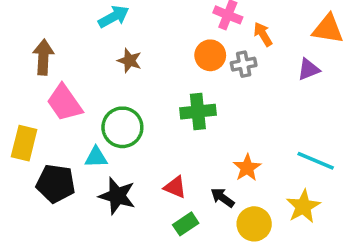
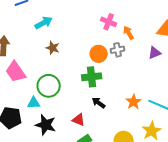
orange circle: (210, 55) -> (99, 54), moved
orange star: (247, 168) -> (134, 102), moved
black arrow: (223, 198) -> (99, 103), moved

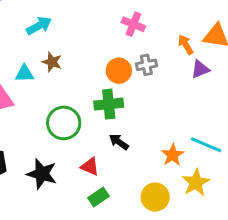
orange arrow: (129, 33) -> (186, 45), moved
green circle: (49, 86) -> (64, 123), moved
orange star: (134, 102) -> (173, 155), moved
cyan triangle: (34, 103) -> (24, 74), moved

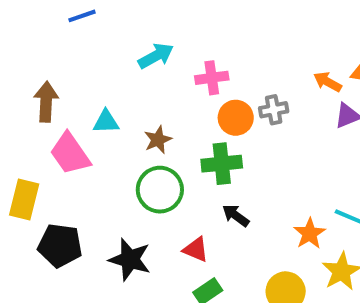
pink cross: (133, 24) -> (212, 78), moved, turned -30
cyan arrow: (39, 26) -> (156, 56), moved
orange arrow: (186, 45) -> (328, 82), turned -30
brown star: (52, 62) -> (158, 140), moved, turned 30

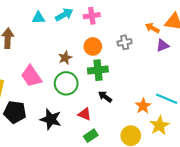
pink cross: (212, 78) -> (92, 16), moved
orange circle: (236, 118) -> (93, 46), moved
cyan triangle: (106, 122) -> (38, 18), moved
pink trapezoid: (70, 154) -> (31, 76), moved

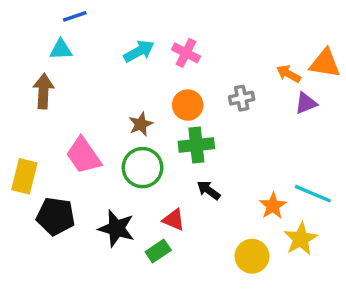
pink cross: (92, 16) -> (186, 53), turned 35
cyan triangle: (38, 18) -> (61, 49), moved
green rectangle: (91, 136) -> (158, 251), moved

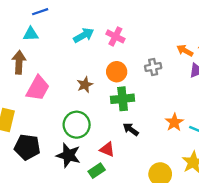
pink trapezoid: (83, 155) -> (38, 88), moved, turned -116
green circle: (143, 168) -> (77, 125), moved
orange star: (273, 206) -> (174, 122), moved

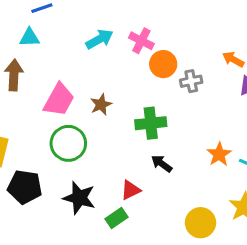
orange circle: (117, 72) -> (163, 64), moved
pink trapezoid: (38, 88) -> (59, 100), moved
green circle: (77, 125) -> (68, 143), moved
red triangle: (107, 149) -> (131, 190), turned -49

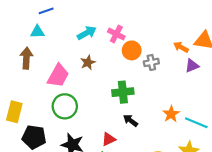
brown star: (101, 105) -> (88, 62), moved

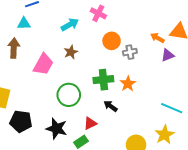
pink cross: (116, 34) -> (98, 13), moved
green circle: (65, 106) -> (69, 95), moved
orange star: (171, 114) -> (128, 84), moved

